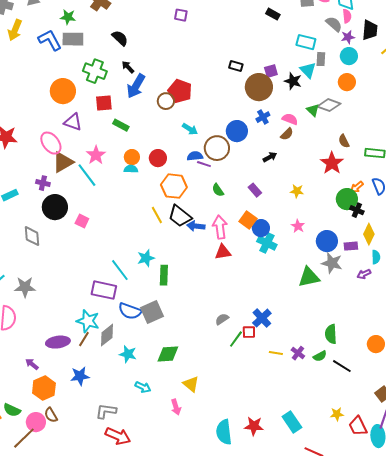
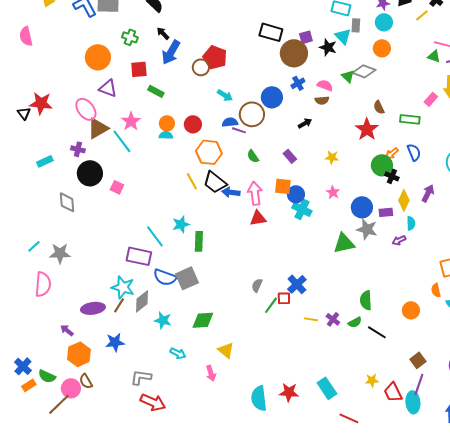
black rectangle: (236, 66) -> (271, 32), size x1.6
green cross: (95, 71) -> (130, 37), size x0.7
brown semicircle: (287, 134) -> (322, 100), turned 40
orange square: (248, 220) -> (283, 186), turned -30
gray semicircle: (222, 319) -> (257, 285), turned -32

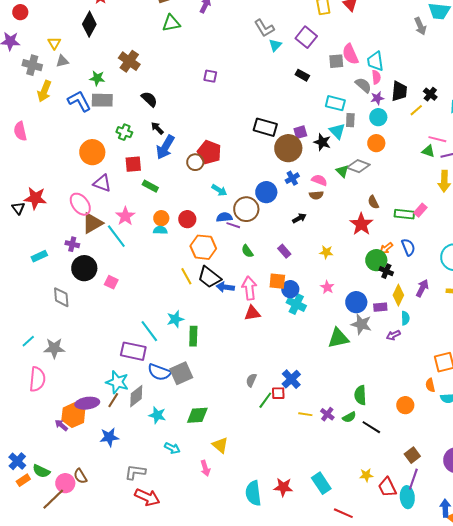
pink rectangle: (431, 99) -> (420, 210), moved
orange hexagon: (79, 354) -> (73, 415), moved

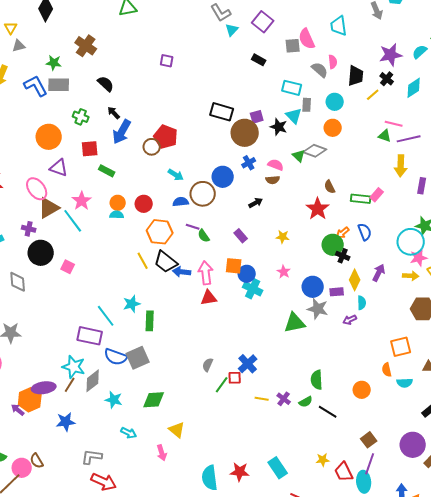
cyan trapezoid: (375, 61) -> (339, 26), moved
purple star: (377, 98) -> (391, 55), moved, size x1.6
purple line: (233, 225) -> (193, 227), moved

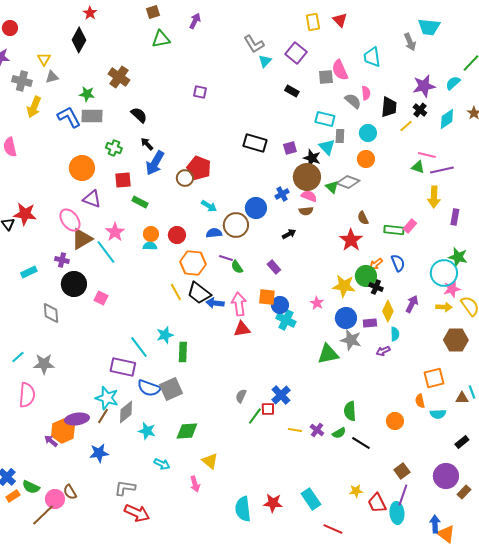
brown circle: (245, 133) -> (307, 177), moved
yellow star: (283, 237) -> (344, 286), moved, size x1.6

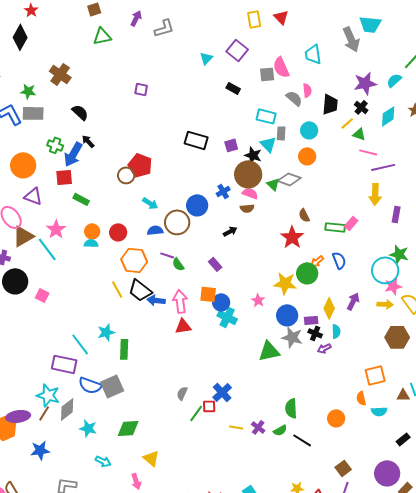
gray arrow: (410, 42) -> (351, 39), size x1.4
gray L-shape: (254, 44) -> (164, 28), moved, turned -75
blue arrow: (155, 163) -> (73, 154), moved
green triangle: (418, 167) -> (359, 134), moved
black cross: (376, 287) -> (315, 333), moved

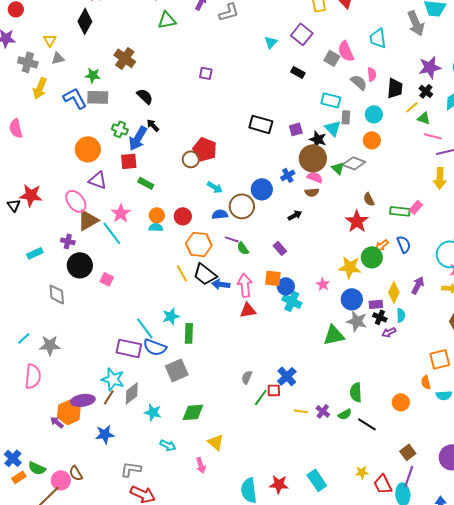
gray square: (267, 74) -> (332, 58), turned 35
blue semicircle: (90, 385) -> (155, 347), moved

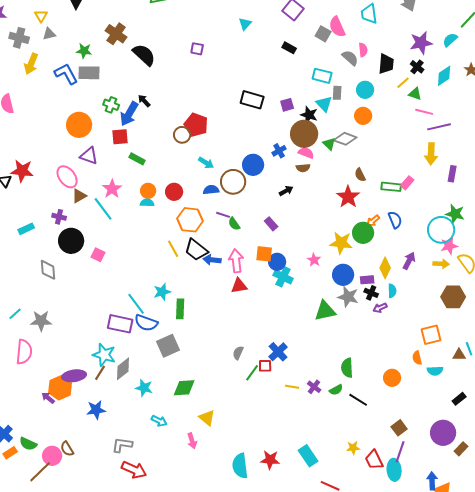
cyan triangle: (271, 42) -> (245, 24), moved
black semicircle: (145, 96) -> (144, 55), moved, size x1.4
brown triangle: (88, 220) -> (79, 196), size x0.7

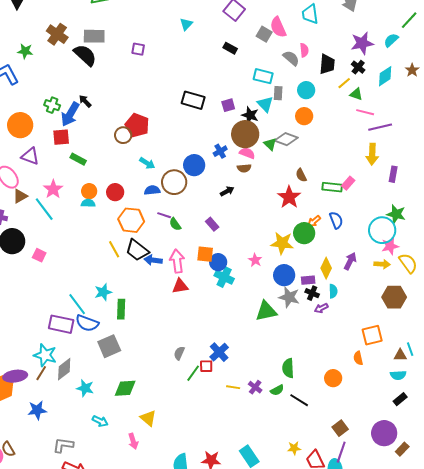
gray rectangle: (89, 73) -> (94, 36), moved
cyan semicircle: (435, 371) -> (398, 375), moved

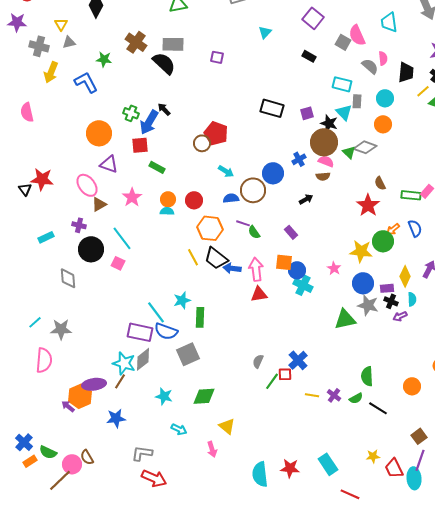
cyan line: (44, 209) -> (122, 238), moved
gray diamond: (64, 369) -> (143, 359), moved

